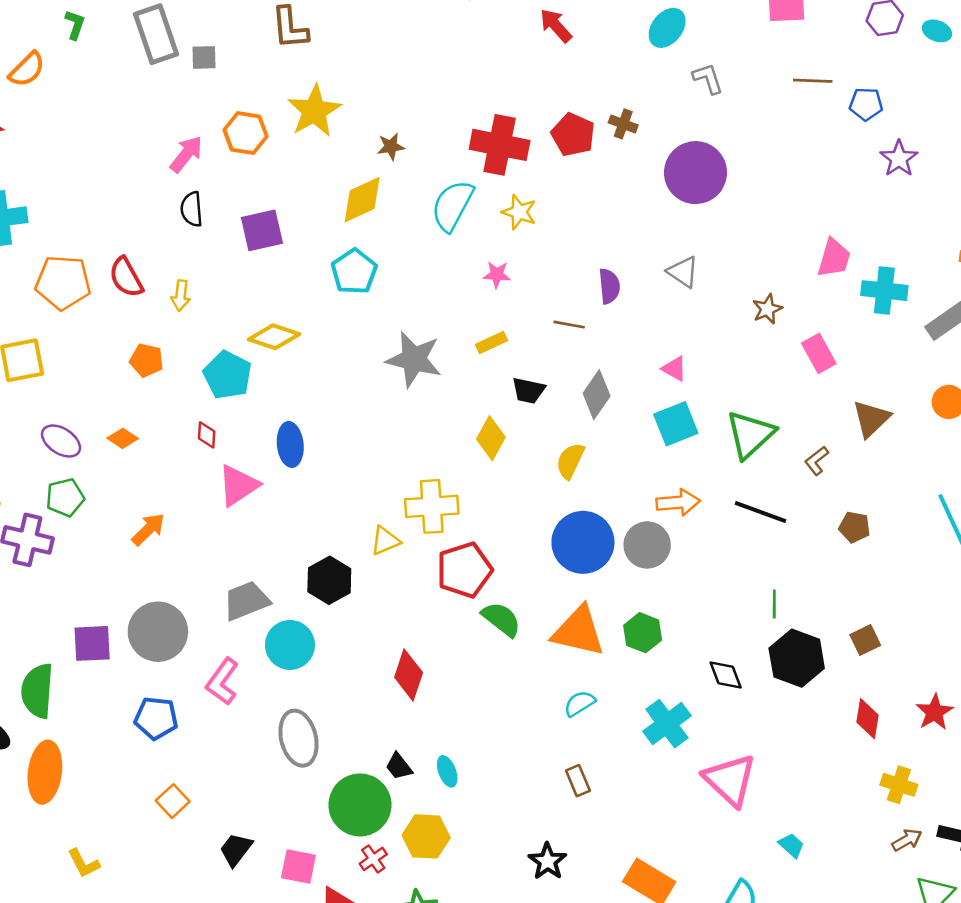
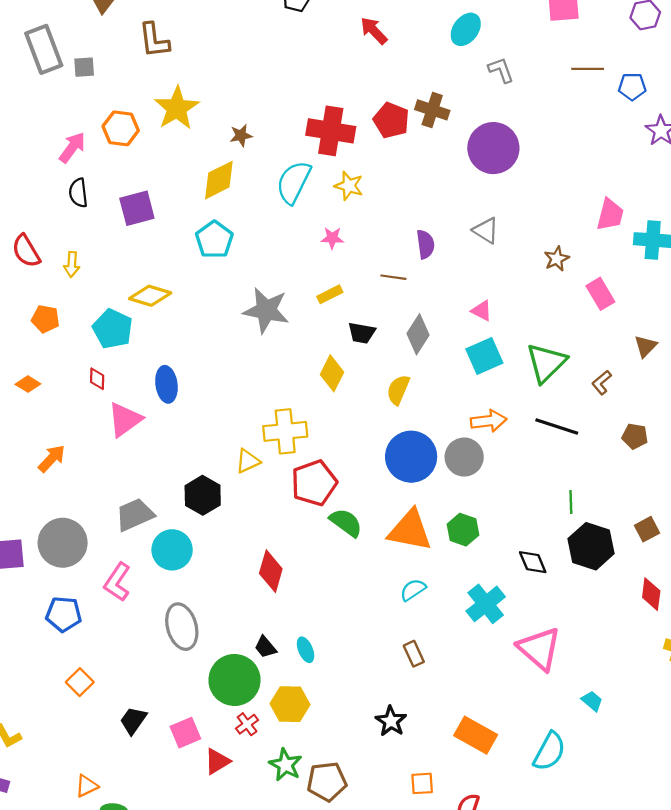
brown cross: (623, 124) -> (432, 110), size x1.4
brown triangle: (871, 419) -> (646, 346), size x0.7
pink square: (298, 867) -> (185, 733), turned -32

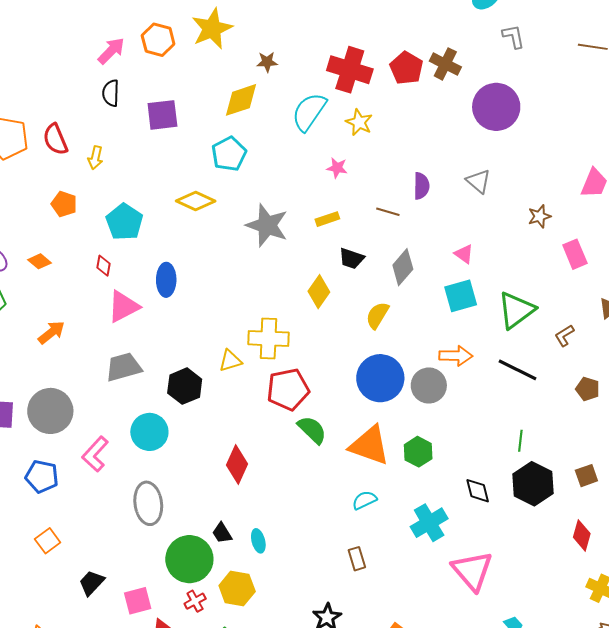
yellow diamond: (150, 296) -> (196, 201), moved
gray trapezoid: (135, 515) -> (124, 367), moved

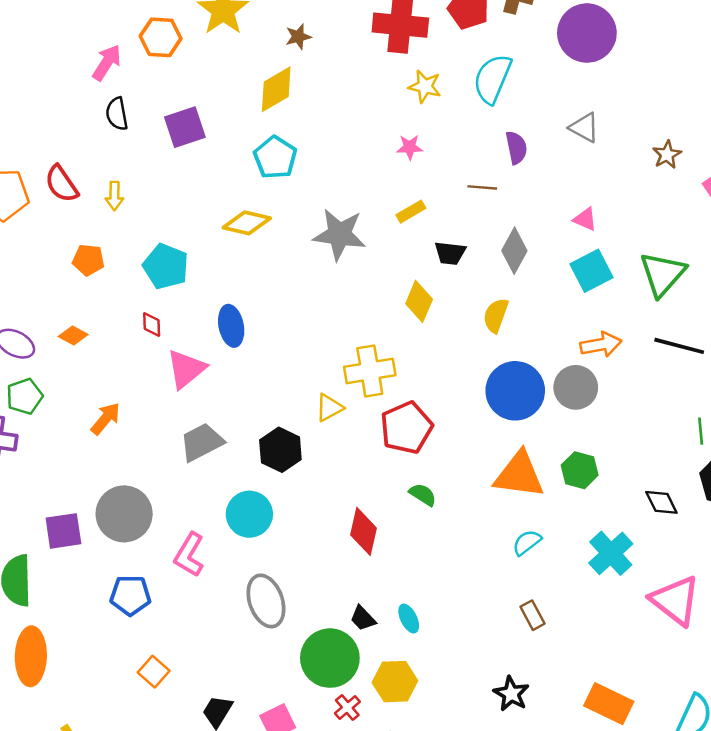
cyan semicircle: (309, 112) -> (492, 79), moved
green semicircle: (312, 430) -> (423, 495), moved, size x0.7

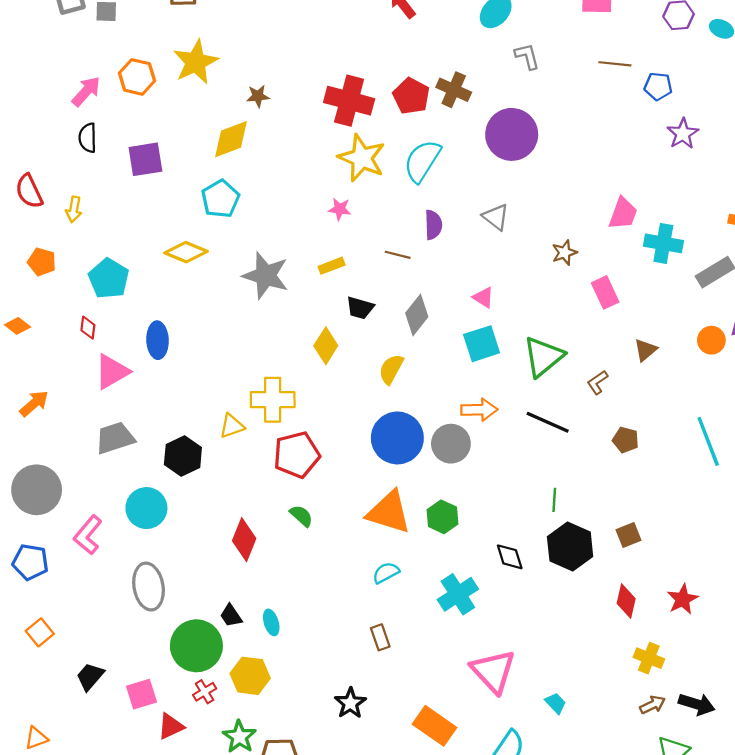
yellow star: (425, 86) -> (362, 158), size x1.6
pink triangle: (675, 600) -> (493, 671), moved

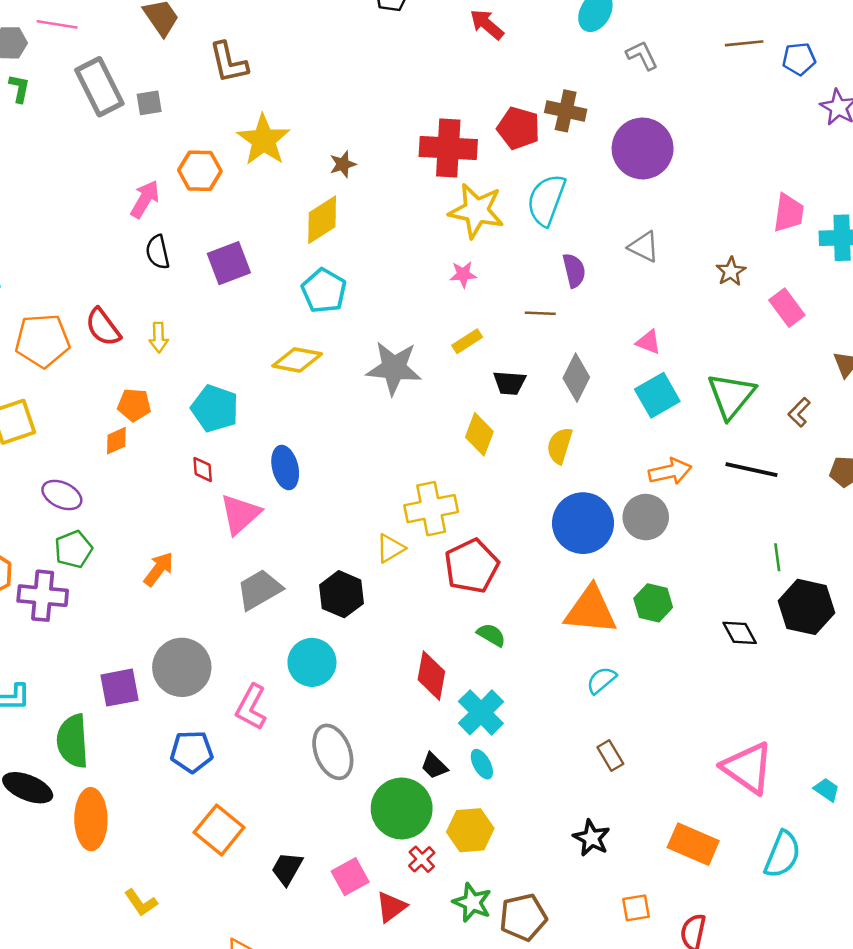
orange diamond: (17, 326) -> (116, 441), moved, turned -50
cyan cross: (458, 594) -> (481, 712), moved
orange square: (40, 632) -> (219, 830), size x1.5

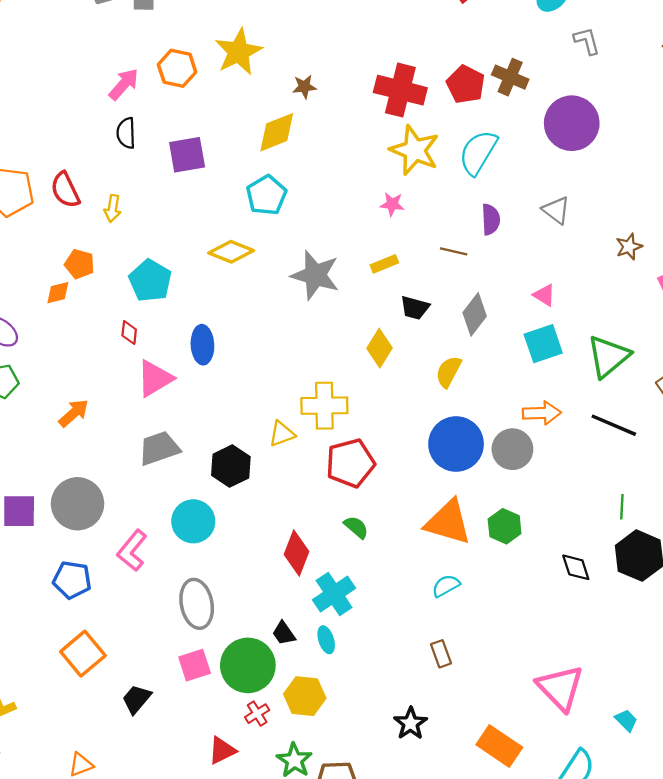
pink square: (350, 877) -> (195, 665), moved

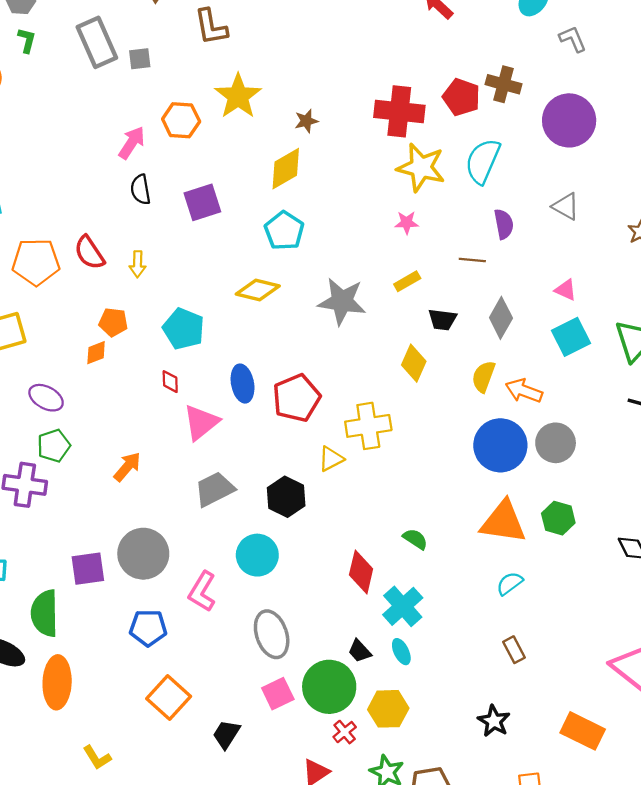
orange arrow: (542, 413) -> (524, 391), moved, turned -150
red pentagon: (350, 463) -> (296, 398), moved

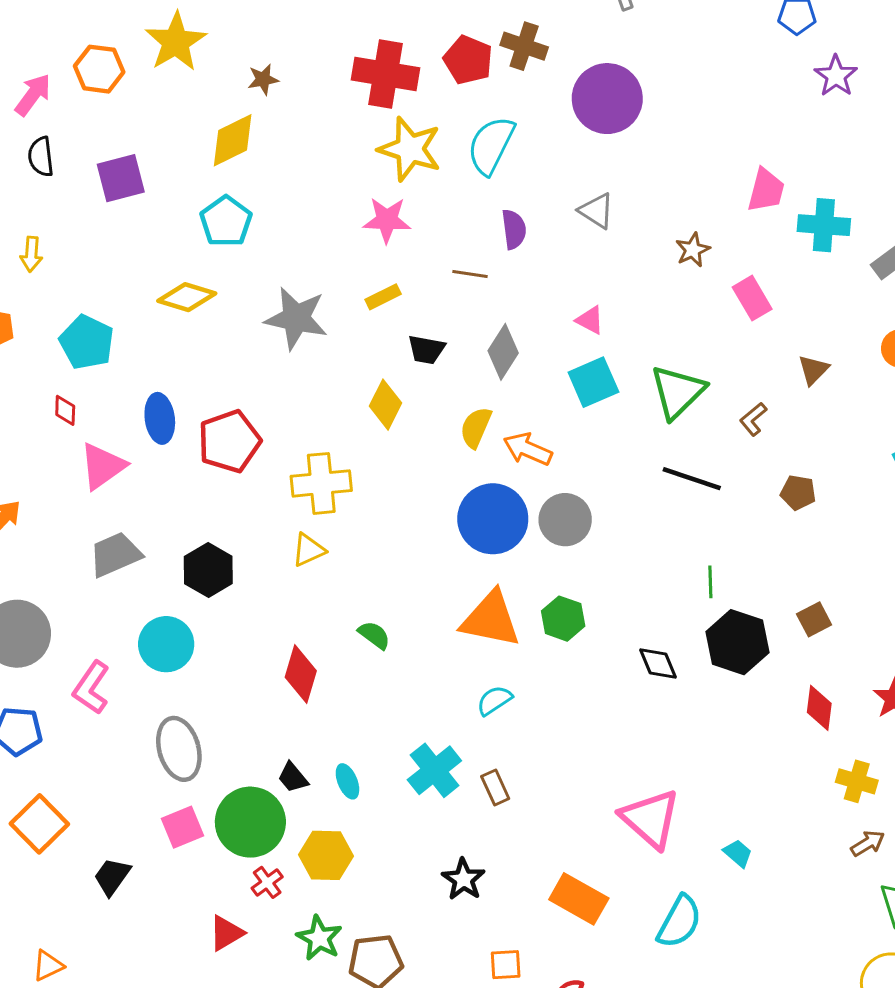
pink star: (407, 223) -> (387, 220), size x1.5
yellow triangle: (331, 459) -> (309, 550), moved
cyan cross: (403, 606) -> (434, 770), moved

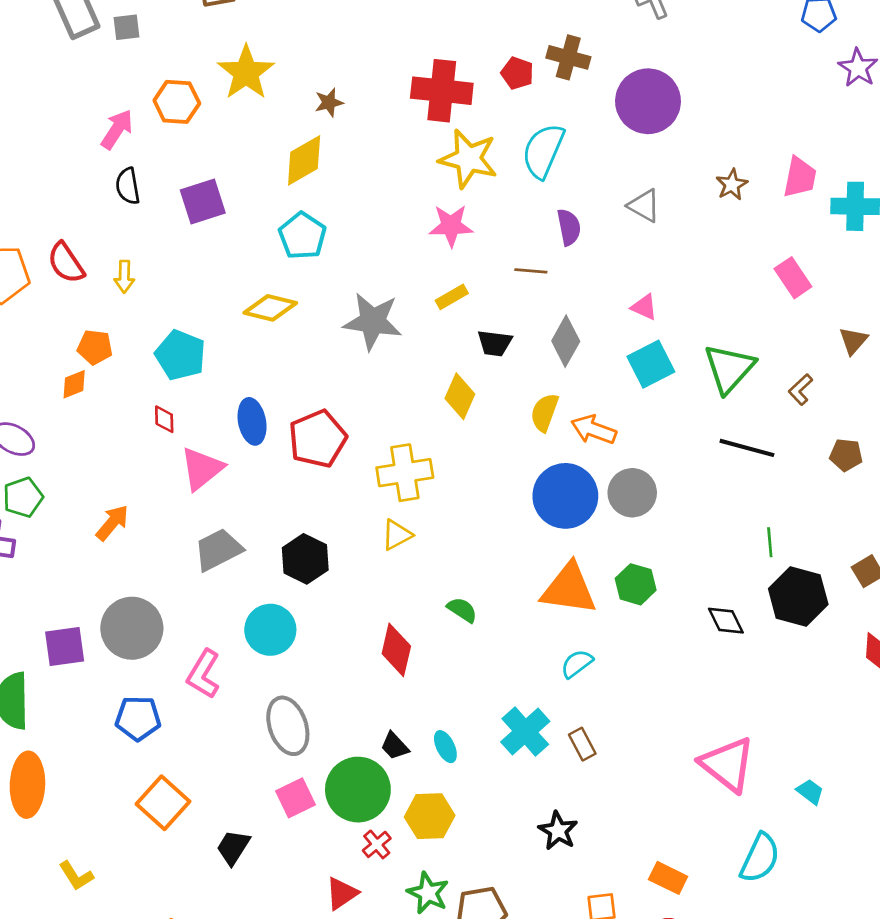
red pentagon: (468, 60) -> (517, 73), size x0.7
brown star: (693, 250) -> (732, 185), moved
orange rectangle: (579, 899) -> (668, 878), moved, size x0.7

